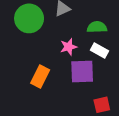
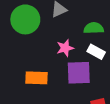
orange rectangle: (40, 76) -> (37, 78), turned 65

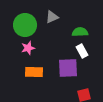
pink star: (65, 48) -> (28, 48), moved
white rectangle: (96, 52) -> (82, 51), turned 32

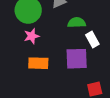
green semicircle: (80, 32) -> (77, 23), moved

